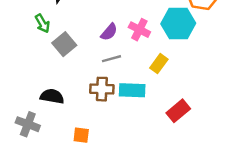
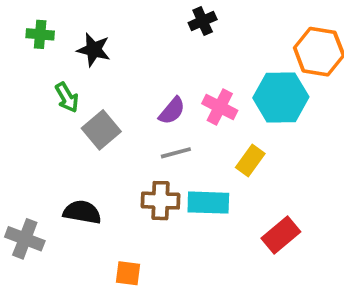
gray cross: (28, 124) -> (25, 239), moved

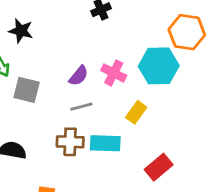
gray square: (101, 130) -> (27, 90), turned -36

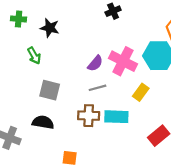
pink cross: (114, 73) -> (123, 61), size x1.4
gray square: (27, 90) -> (50, 90), moved

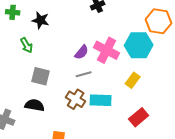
yellow rectangle: (141, 92) -> (133, 80), moved
brown cross: (89, 116) -> (76, 99), turned 30

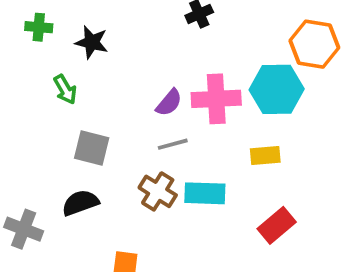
pink cross: (107, 50) -> (216, 99), turned -30
yellow rectangle: (133, 80) -> (265, 156), turned 49
black semicircle: (35, 105) -> (80, 203), turned -30

